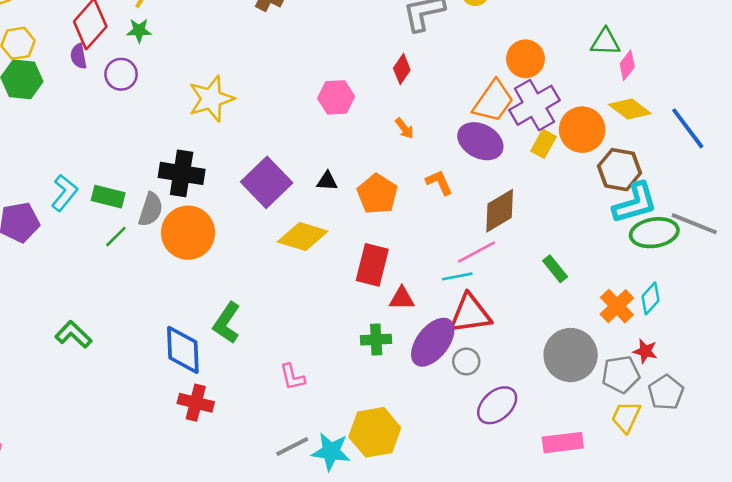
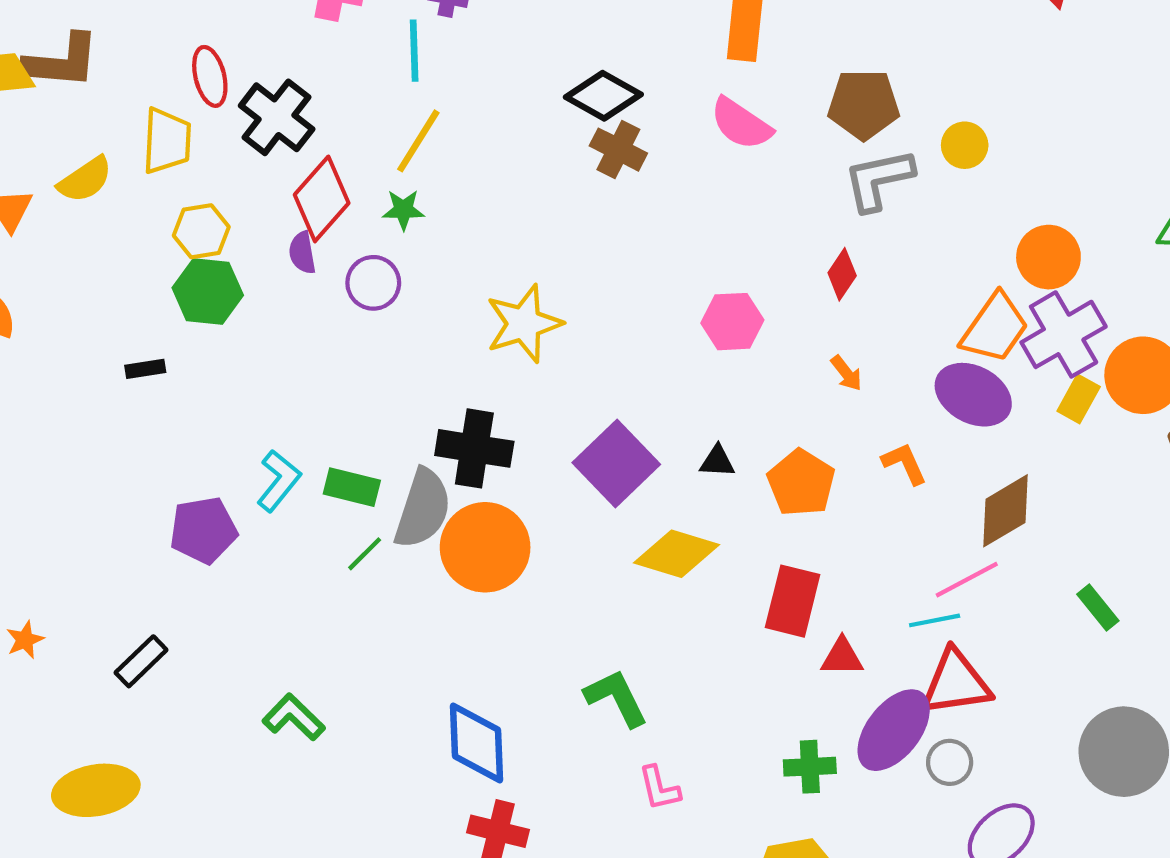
gray semicircle: (151, 209) -> (423, 509), size x1.4
green L-shape: (227, 323) -> (616, 698), moved, turned 120
green cross: (376, 340) -> (810, 767), moved

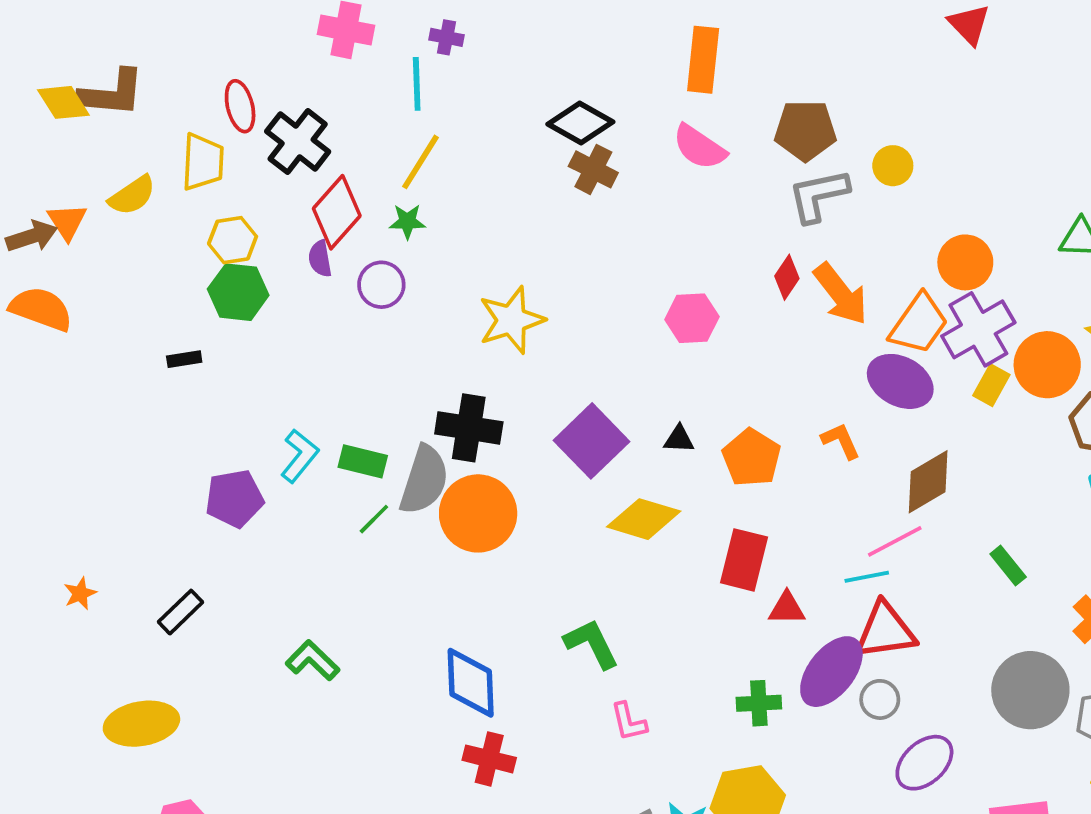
orange arrow: (846, 373) -> (841, 294), moved, size x2.0

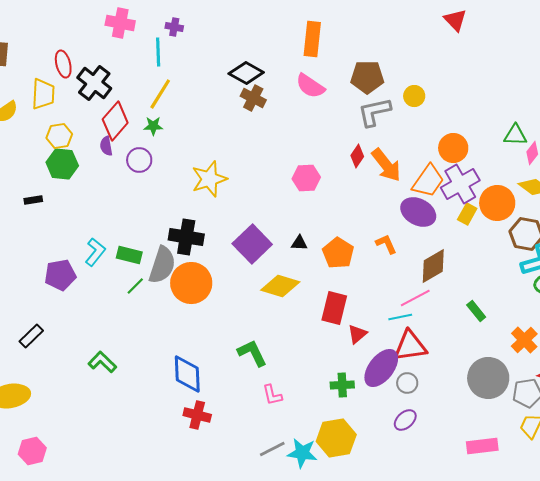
red triangle: (787, 608) -> (357, 334), turned -40
purple ellipse: (924, 763) -> (405, 420), moved, size x0.7

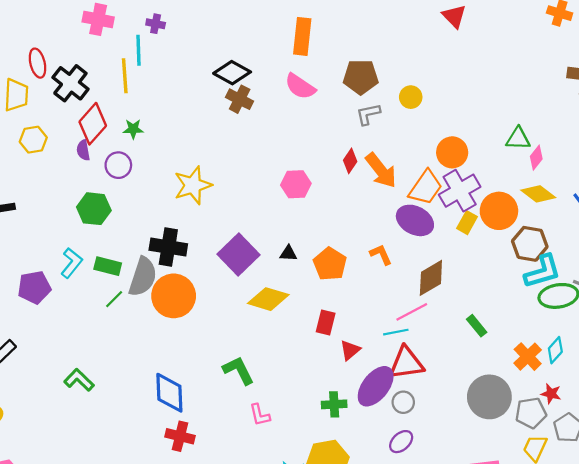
yellow line: (160, 94) -> (125, 76), moved, turned -36
gray L-shape: (374, 112) -> (368, 114), size x0.7
green hexagon: (62, 164) -> (94, 209), moved
red rectangle: (334, 308) -> (326, 322), size x0.7

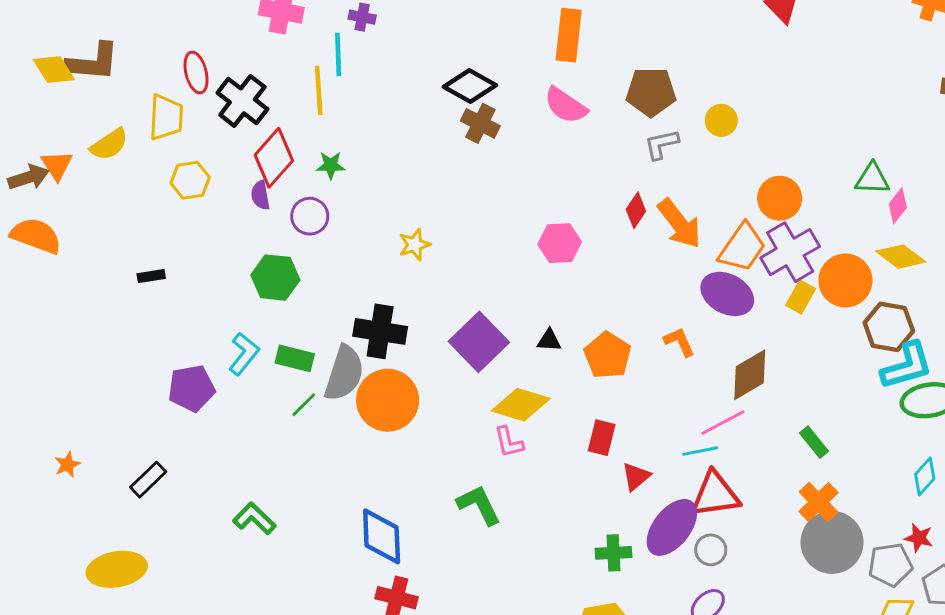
yellow star: (193, 185) -> (414, 245), size x0.6
orange cross: (528, 357) -> (819, 502), moved
pink L-shape: (260, 415) -> (509, 442), moved

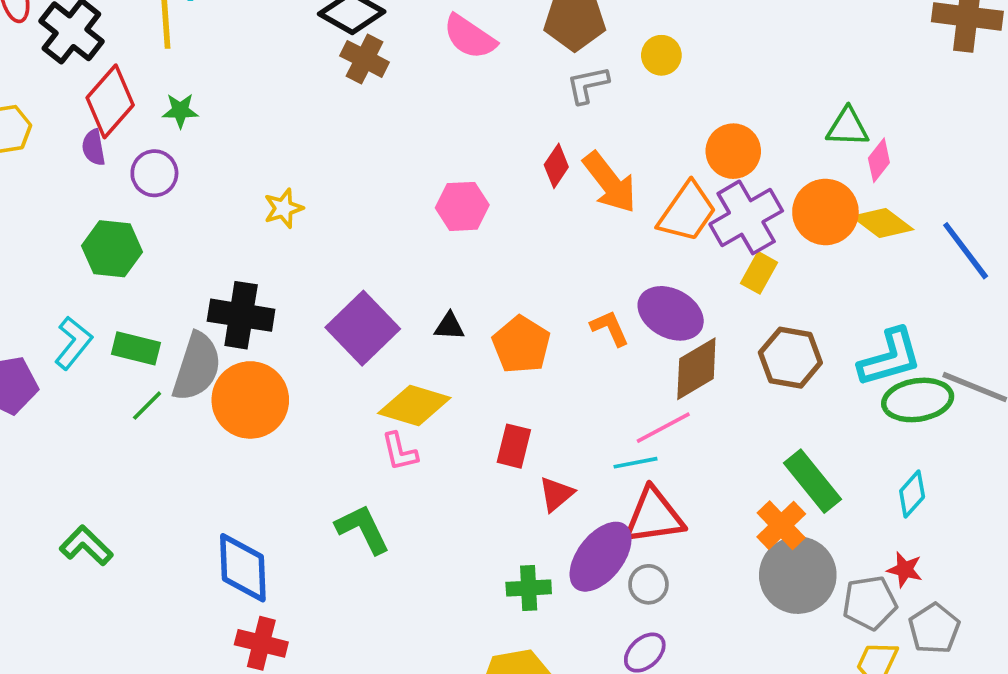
orange circle: (845, 281) -> (825, 212), moved
purple ellipse: (727, 294) -> (671, 313), moved
brown hexagon: (889, 327) -> (790, 358), moved
green rectangle: (814, 442) -> (813, 481), moved, size x1.6

